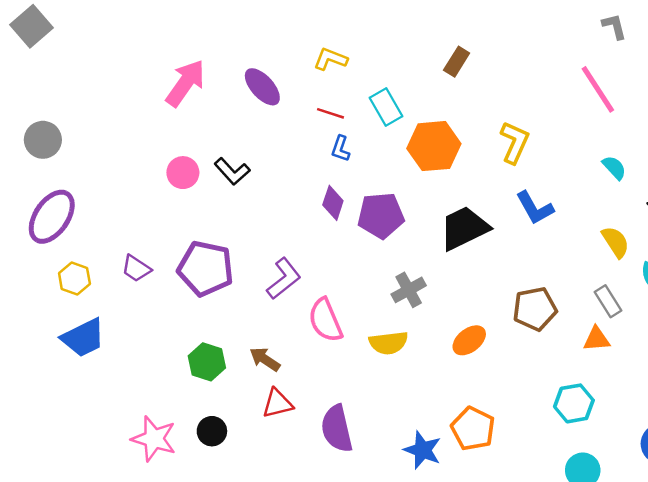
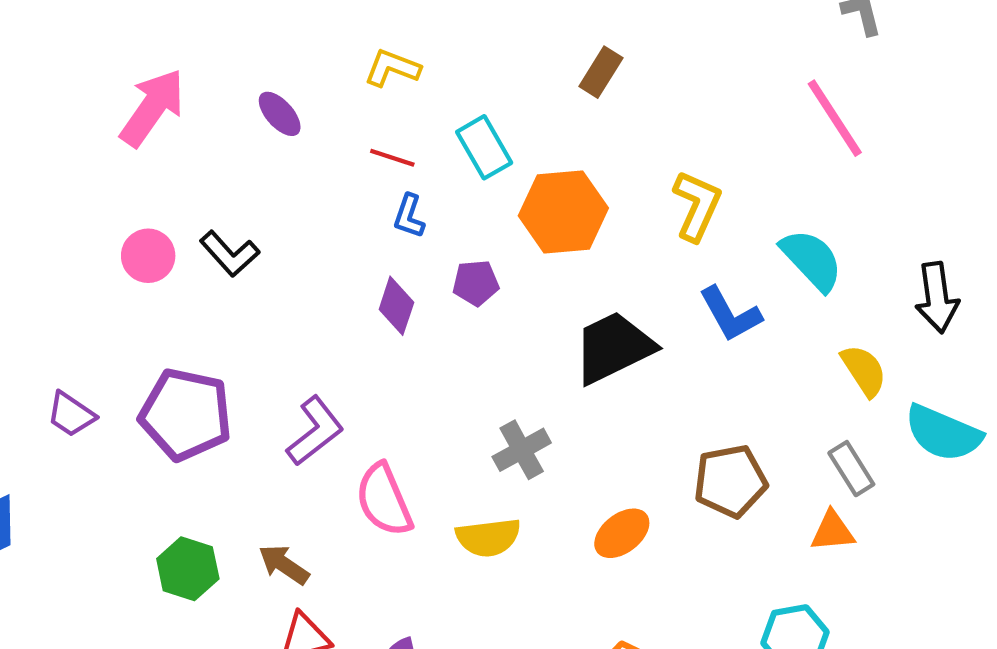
purple ellipse: (262, 87) -> (280, 114), size x0.7
cyan semicircle: (614, 168) -> (812, 260), moved, size x1.6
purple pentagon: (381, 215) -> (476, 283), moved, size x0.6

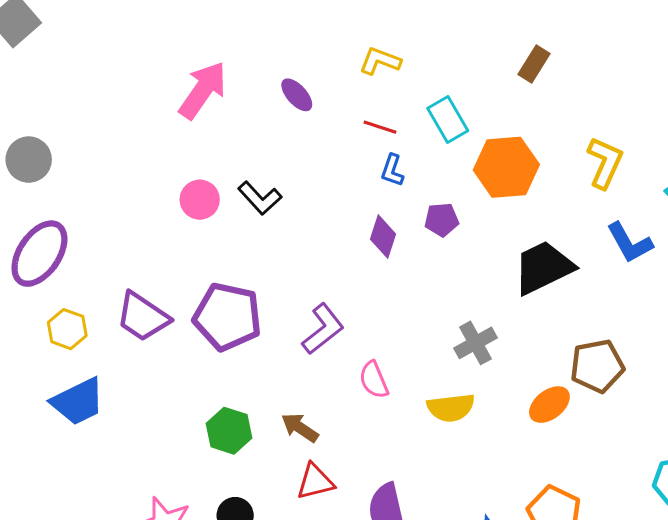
purple trapezoid: (71, 414) -> (143, 317), size x1.5
brown pentagon: (730, 481) -> (597, 366), moved
pink semicircle: (384, 500) -> (374, 380), size x0.7

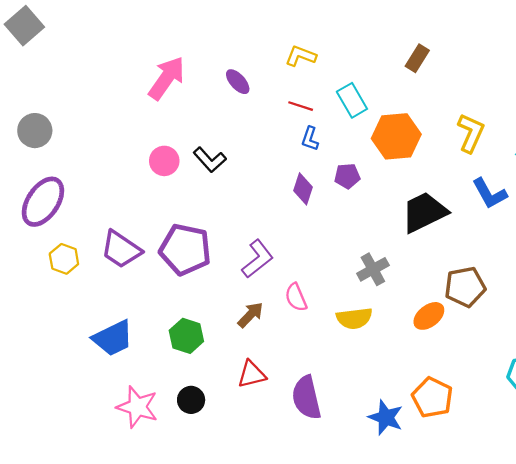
blue trapezoid: (78, 401) -> (113, 338), moved
brown arrow: (300, 428) -> (251, 315), moved, turned 100

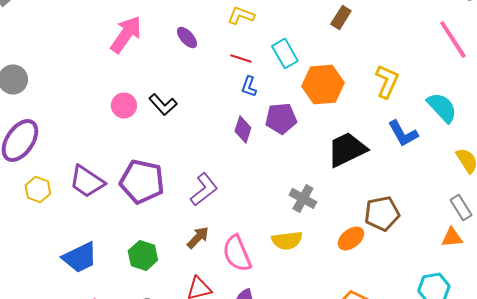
purple pentagon: (347, 176) -> (281, 118), size x1.4
gray cross: (373, 269) -> (303, 198), turned -32
pink semicircle: (296, 297) -> (237, 253), moved, size x1.5

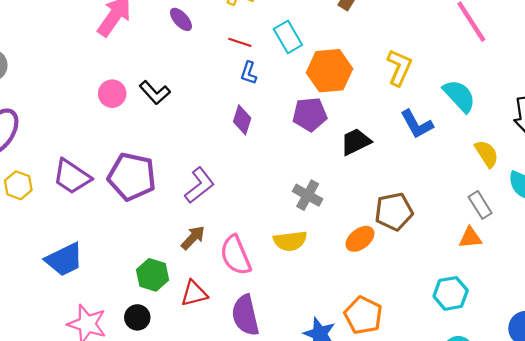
purple pentagon: (281, 118) -> (310, 114), moved
black trapezoid: (347, 149) -> (356, 142), size x0.7
green hexagon: (143, 255) -> (153, 275), moved

